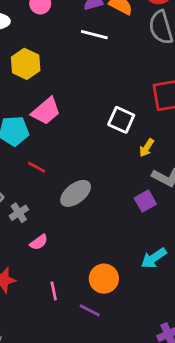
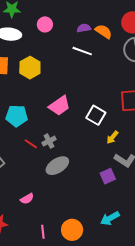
pink trapezoid: (46, 111) -> (59, 106), moved
gray cross: (19, 213) -> (49, 141), moved
pink line: (54, 291) -> (43, 232), moved

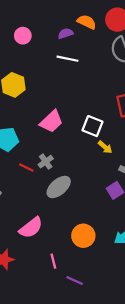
orange semicircle: (104, 31) -> (87, 22), moved
yellow arrow: (112, 137) -> (105, 147), moved, turned -80
pink semicircle: (27, 199) -> (31, 228), size x1.6
orange circle: (72, 230) -> (83, 236), moved

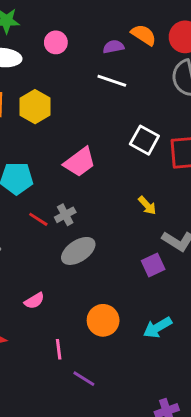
white square: (92, 126) -> (144, 140), moved
pink semicircle: (31, 228) -> (34, 301), size x0.6

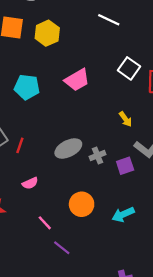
gray cross: (65, 215) -> (98, 156), moved
red line: (38, 219) -> (20, 145), moved, turned 70
pink line: (59, 349) -> (45, 223), turned -42

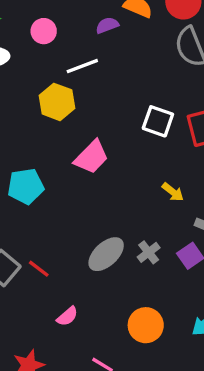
white line: (109, 20) -> (82, 66), moved, turned -30
yellow hexagon: (47, 33) -> (57, 102), moved
red line: (20, 145) -> (39, 269), turned -56

